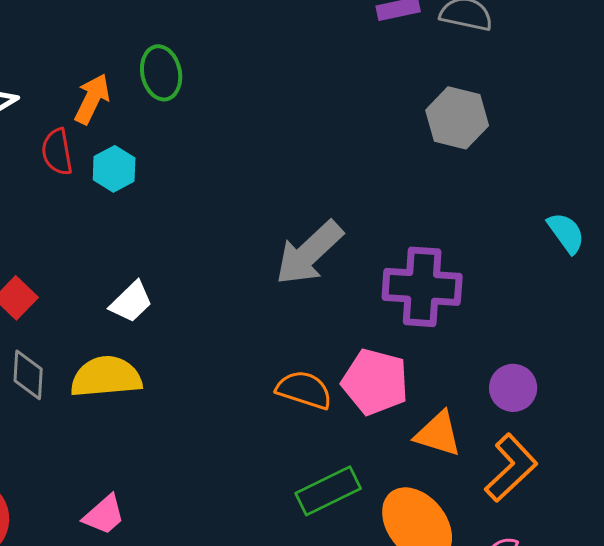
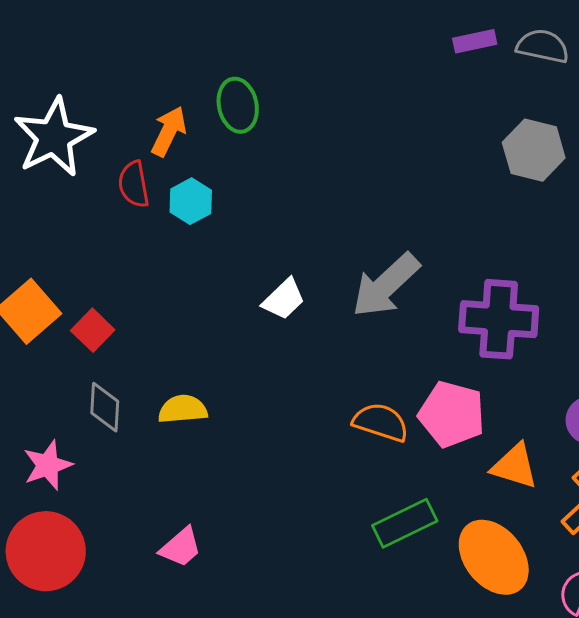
white trapezoid: (131, 302) -> (284, 299), moved
yellow semicircle: (106, 377) -> (183, 409), size x0.7

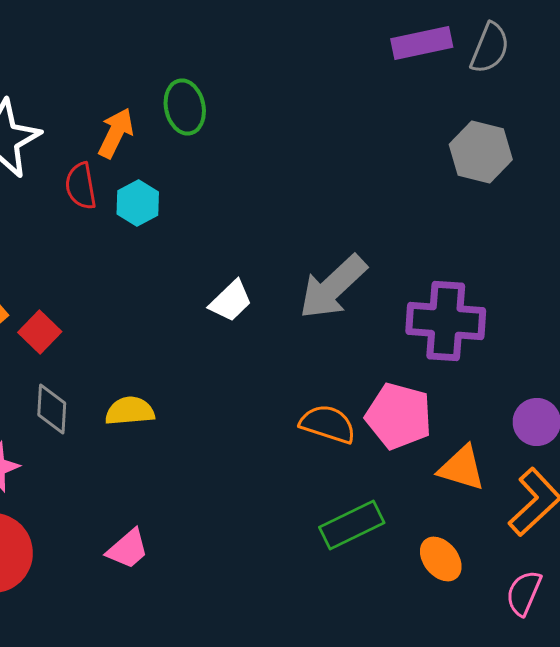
purple rectangle: (475, 41) -> (422, 43), size x1.4
gray semicircle: (543, 46) -> (490, 48), turned 100
orange ellipse: (494, 557) -> (441, 559), size x0.6

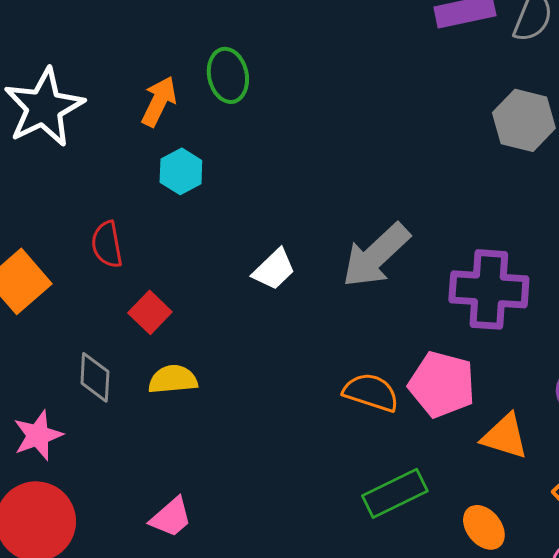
red semicircle: (81, 186) -> (107, 244), moved
red square: (40, 332) -> (150, 312), moved

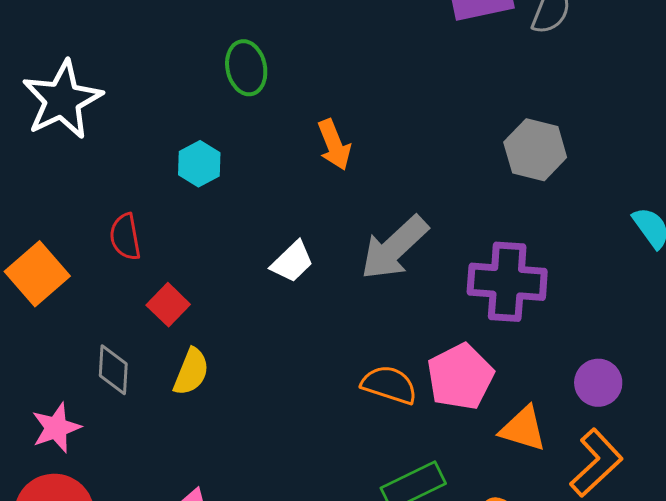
orange arrow: (159, 101) -> (334, 145), moved, turned 132
gray hexagon: (524, 120) -> (535, 150), moved
yellow semicircle: (173, 379) -> (191, 372), turned 117
pink pentagon: (442, 384) -> (460, 377), turned 30

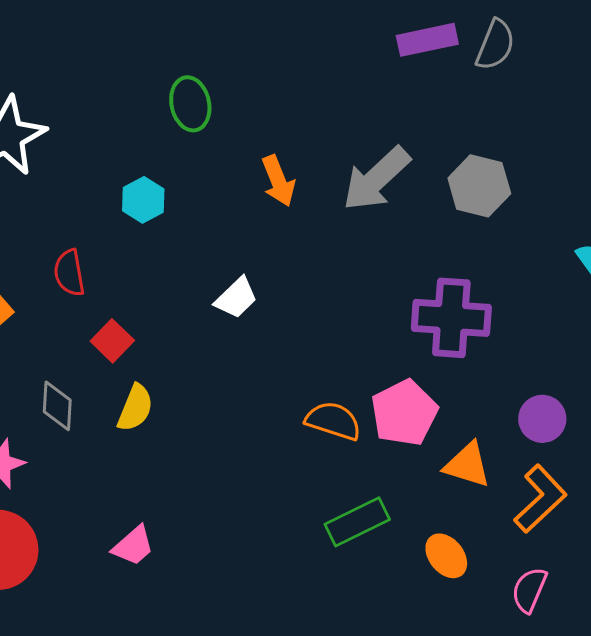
gray arrow: (394, 248) -> (376, 179), moved

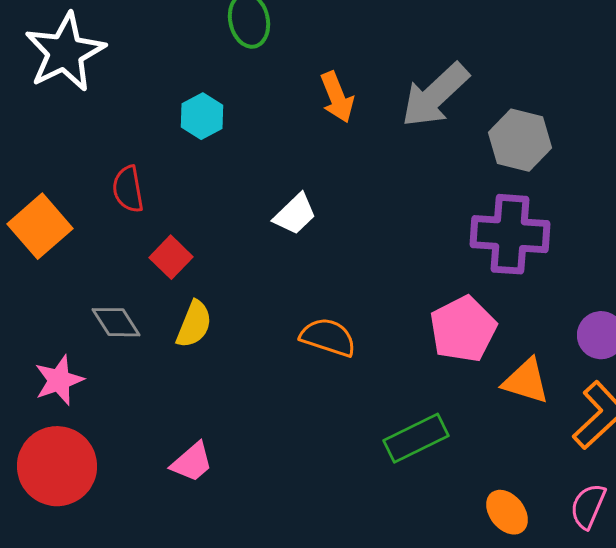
gray hexagon: (479, 186) -> (520, 140), moved
gray diamond: (57, 406) -> (116, 322), turned -36
orange semicircle: (333, 421) -> (328, 337), moved
orange ellipse: (446, 556) -> (507, 512), moved

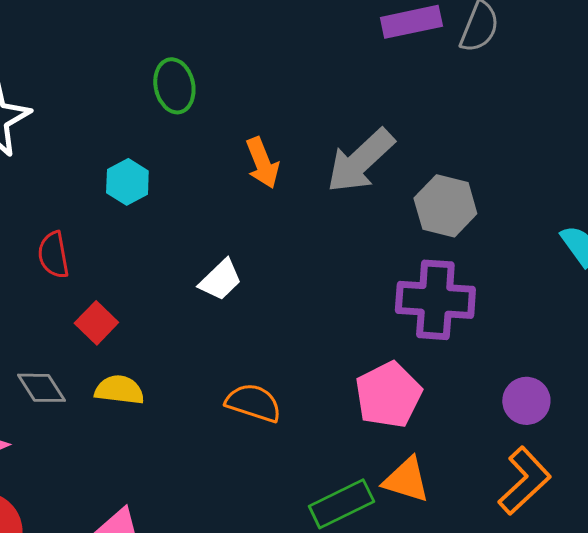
yellow semicircle: (194, 324) -> (119, 390), turned -105
orange triangle: (526, 381) -> (406, 480), moved

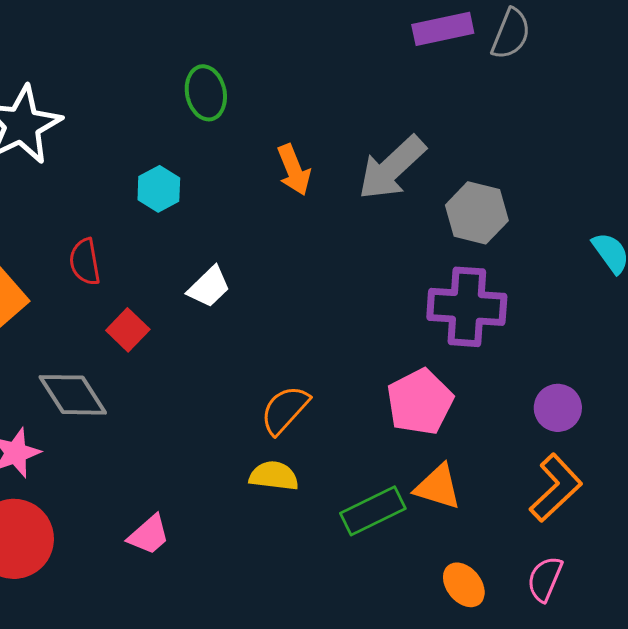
white trapezoid: (220, 280) -> (209, 287), moved
gray diamond: (41, 388) -> (73, 395), size x1.4
yellow semicircle: (119, 390) -> (274, 476), moved
orange semicircle: (253, 403) -> (285, 410), turned -66

